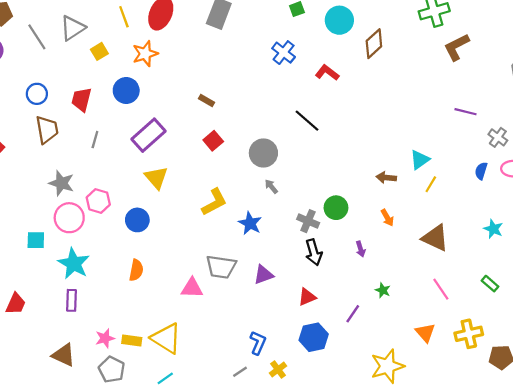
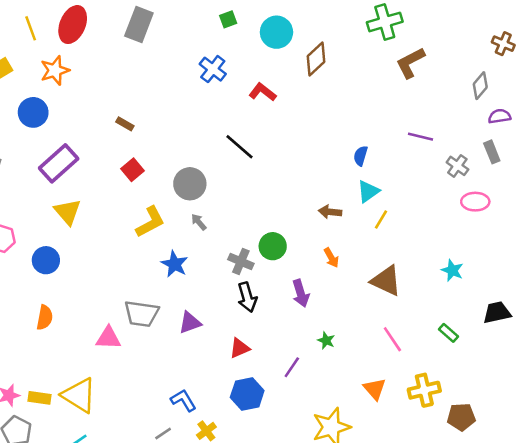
blue semicircle: (481, 171) -> (361, 156), moved
yellow L-shape: (214, 202) -> (150, 222), moved
purple arrow: (361, 249) -> (301, 293), size x1.5
blue L-shape: (258, 343) -> (183, 400), turned -55

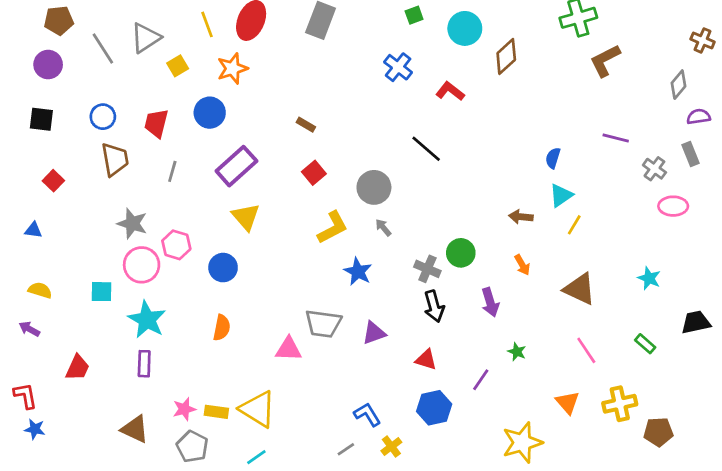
red triangle: (240, 348) -> (426, 360), turned 40

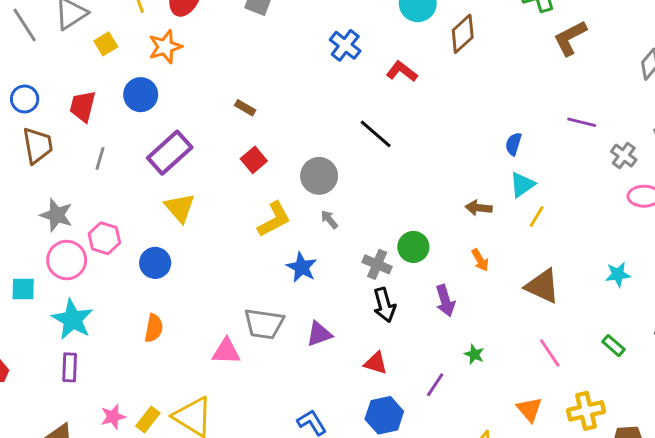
cyan star: (649, 278) -> (618, 275), turned -30
yellow rectangle: (216, 412) -> (148, 420), turned -60

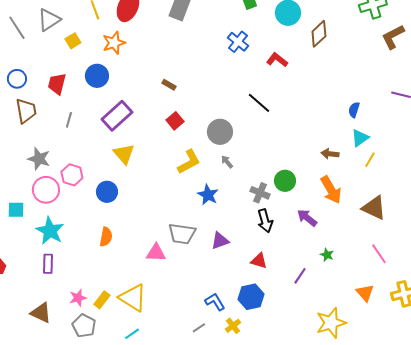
orange arrow: (480, 260) -> (331, 190), size x1.8
purple arrow: (445, 301) -> (307, 218), turned 145
blue hexagon: (384, 415) -> (251, 297), moved

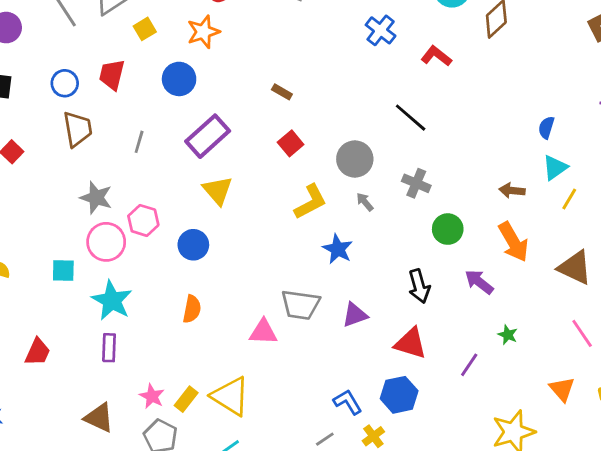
red trapezoid: (57, 84) -> (112, 75), moved
gray cross: (260, 193) -> (416, 183), moved
red triangle: (259, 261) -> (411, 343), size x1.4
pink star: (78, 298) -> (152, 396), turned -30

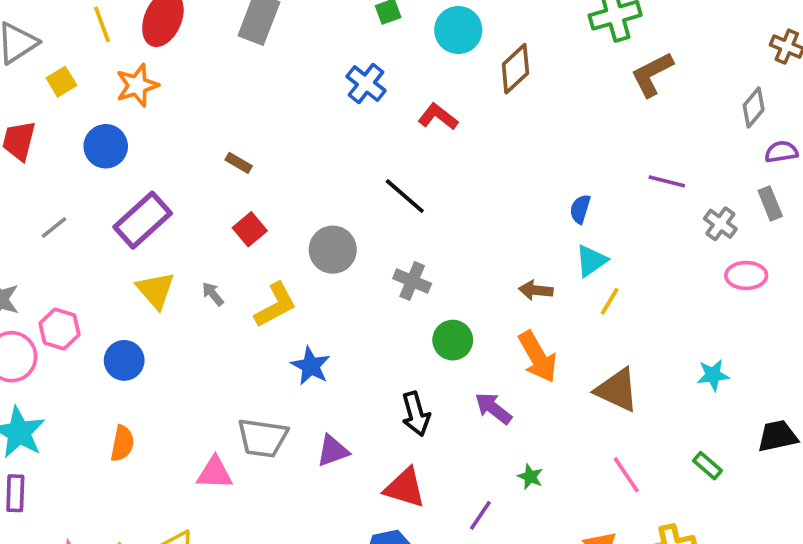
gray line: (139, 142) -> (54, 227), turned 35
gray arrow: (365, 202) -> (213, 294), moved

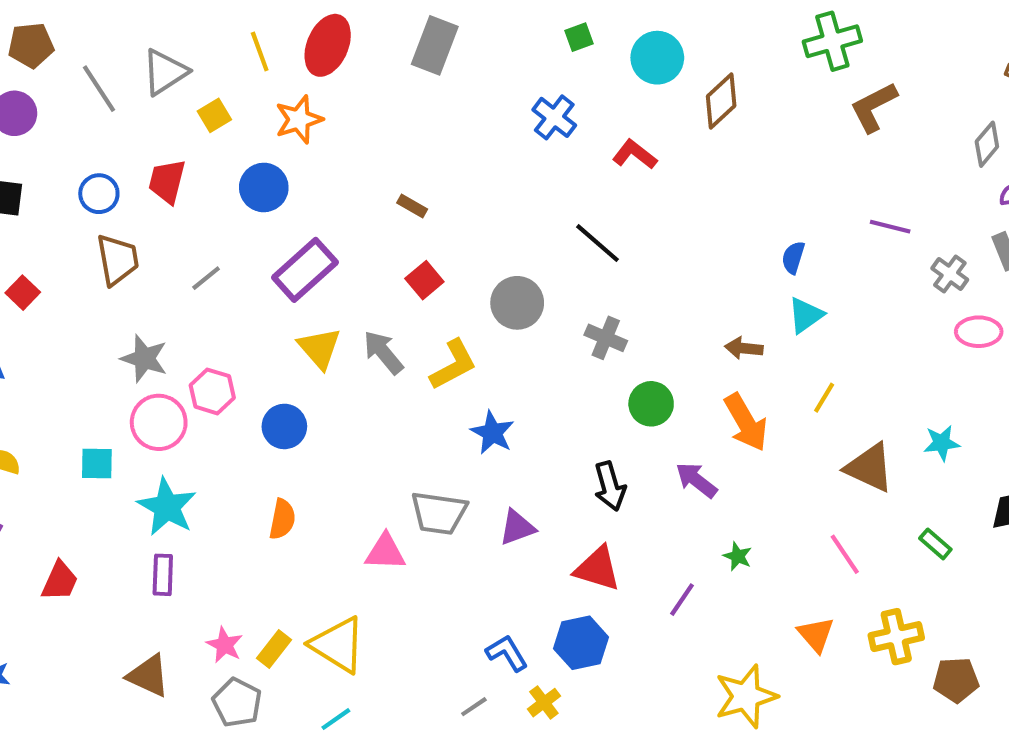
gray arrow: (213, 294) -> (383, 352), size x1.6
yellow line: (610, 301) -> (824, 398), moved
brown triangle: (617, 390) -> (869, 468), moved

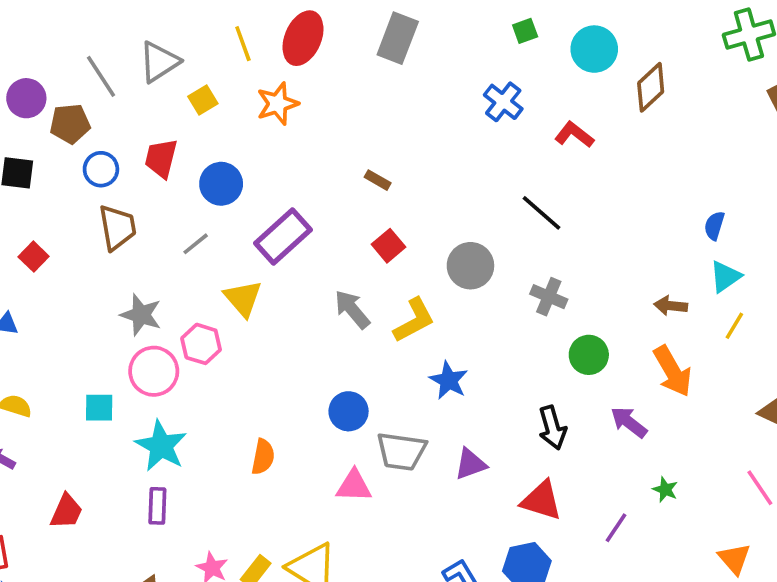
brown pentagon: (31, 45) -> (70, 124), moved
blue circle: (264, 187) -> (221, 184), moved
yellow triangle: (319, 348) -> (243, 298), moved
yellow line: (824, 398) -> (734, 326), moved
blue circle: (284, 426) -> (349, 411), moved

